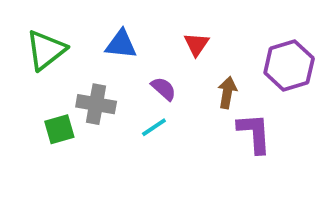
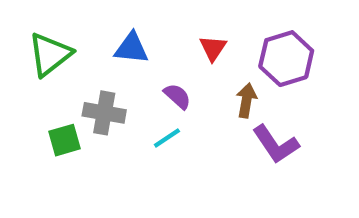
purple hexagon: (289, 66) -> (286, 59), moved
purple L-shape: (254, 133) -> (276, 144), turned 150

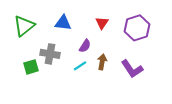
purple semicircle: (177, 96) -> (85, 46), turned 80
brown arrow: (246, 100) -> (102, 62), moved

